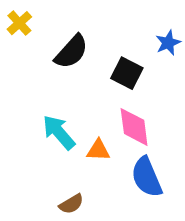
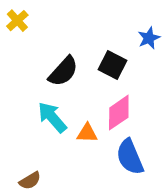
black semicircle: (71, 52) -> (63, 71), moved
pink diamond: (134, 127) -> (119, 113), turned 63
brown semicircle: (71, 204) -> (30, 181), moved

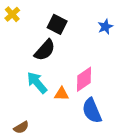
black square: (112, 65) -> (57, 24), moved

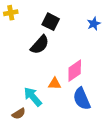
yellow cross: (12, 14) -> (11, 13), turned 32
cyan arrow: (37, 83) -> (33, 97), moved

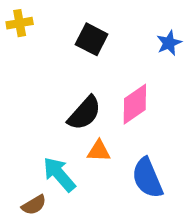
black semicircle: (40, 45) -> (84, 113), moved
pink diamond: (75, 71) -> (135, 104), moved

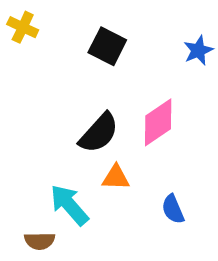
yellow cross: (20, 23) -> (23, 27), turned 35
blue semicircle: (147, 178) -> (173, 209), size x0.6
brown semicircle: (34, 205) -> (40, 241), turned 30

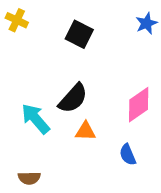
blue star: (198, 50) -> (146, 23), moved
pink diamond: (158, 122) -> (139, 105), moved
cyan arrow: (69, 205) -> (36, 119), moved

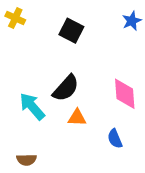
pink diamond: (139, 105) -> (125, 94), turned -60

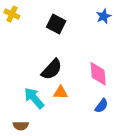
cyan arrow: (32, 106) -> (34, 98), moved
blue semicircle: (115, 139) -> (101, 106), moved, turned -120

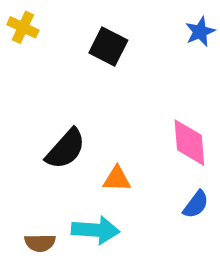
black semicircle: (52, 69) -> (66, 149), moved
cyan arrow: (34, 98) -> (96, 230), moved, turned 135

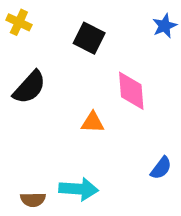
pink diamond: (189, 143) -> (131, 91), moved
black semicircle: (66, 149) -> (29, 87), moved
orange triangle: (117, 179) -> (93, 122), moved

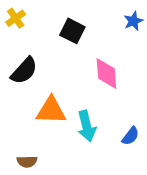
yellow cross: (19, 22) -> (16, 18), turned 30
orange triangle: (93, 122) -> (51, 110), moved, size x1.6
cyan arrow: (79, 189) -> (87, 126), moved, turned 72

